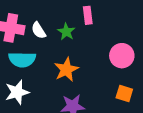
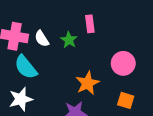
cyan semicircle: (22, 59) -> (26, 67), turned 50
orange star: (66, 70) -> (87, 83), moved

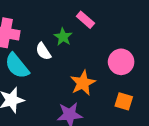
pink rectangle: (90, 24) -> (85, 20), turned -42
white semicircle: (42, 39) -> (43, 51), moved

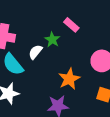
white semicircle: (43, 51) -> (35, 52), turned 72

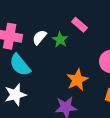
white semicircle: (35, 52) -> (39, 37), moved

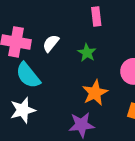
pink rectangle: (80, 25) -> (96, 17), moved, turned 42
green star: (60, 40) -> (87, 53), moved

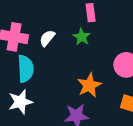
green star: (87, 53) -> (82, 37), moved
cyan semicircle: (28, 75) -> (26, 69), turned -144

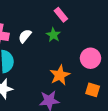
pink rectangle: (91, 13) -> (61, 15), turned -32

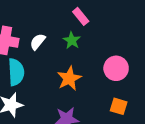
orange star: (60, 75) -> (69, 78), moved

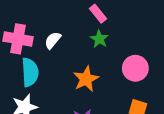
green star: (72, 40) -> (99, 39), moved

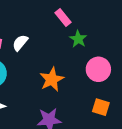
green star: (99, 39) -> (78, 39), moved

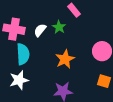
green star: (78, 39) -> (59, 27), moved

